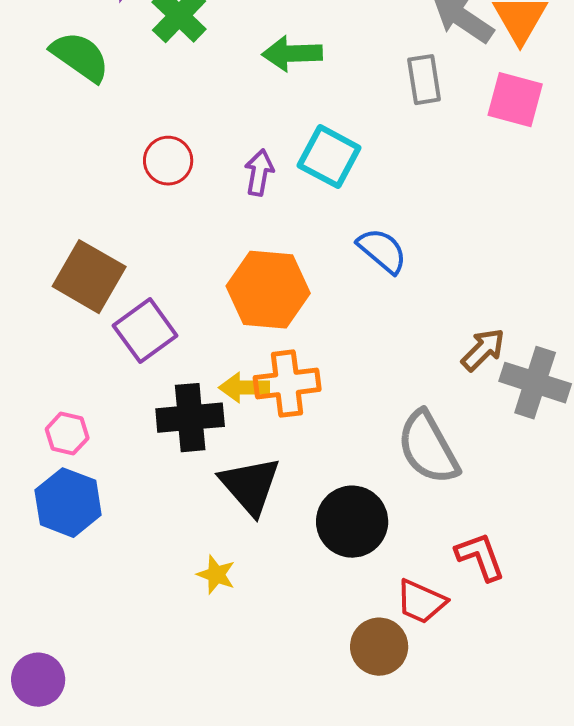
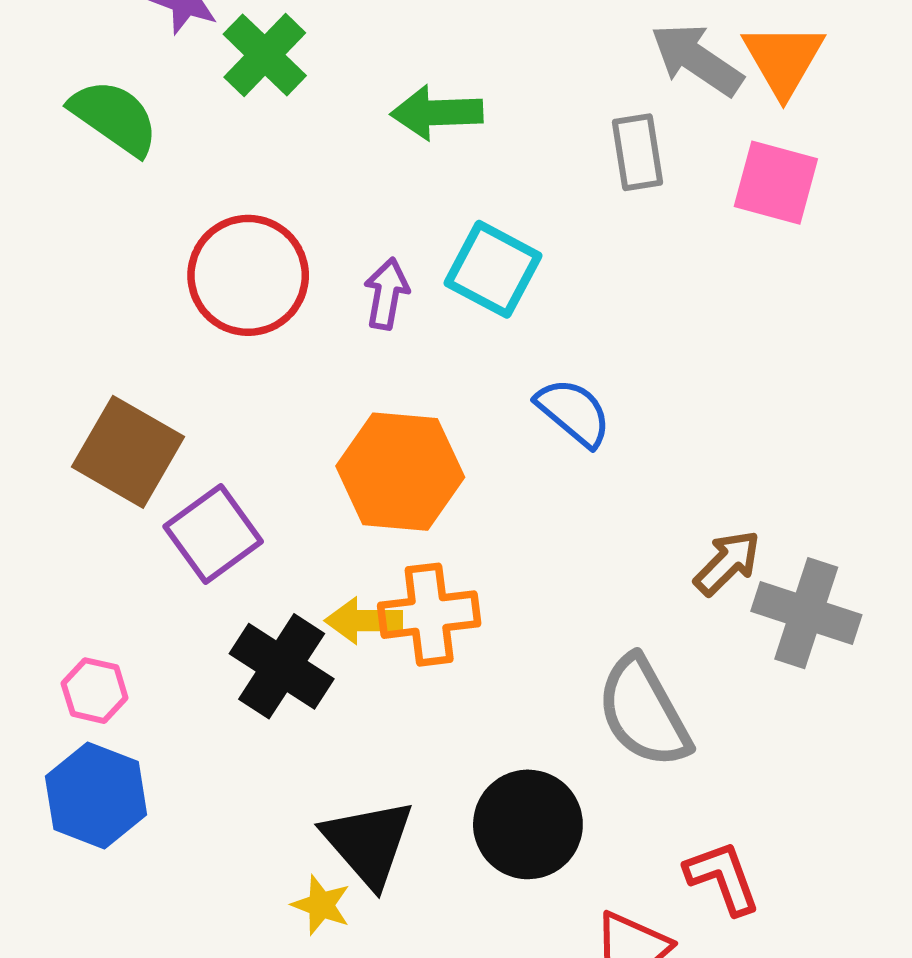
red circle: (168, 161) -> (248, 275), size x1.6
black cross: (190, 418) -> (282, 666), turned 38
black triangle: (250, 486) -> (368, 843), moved

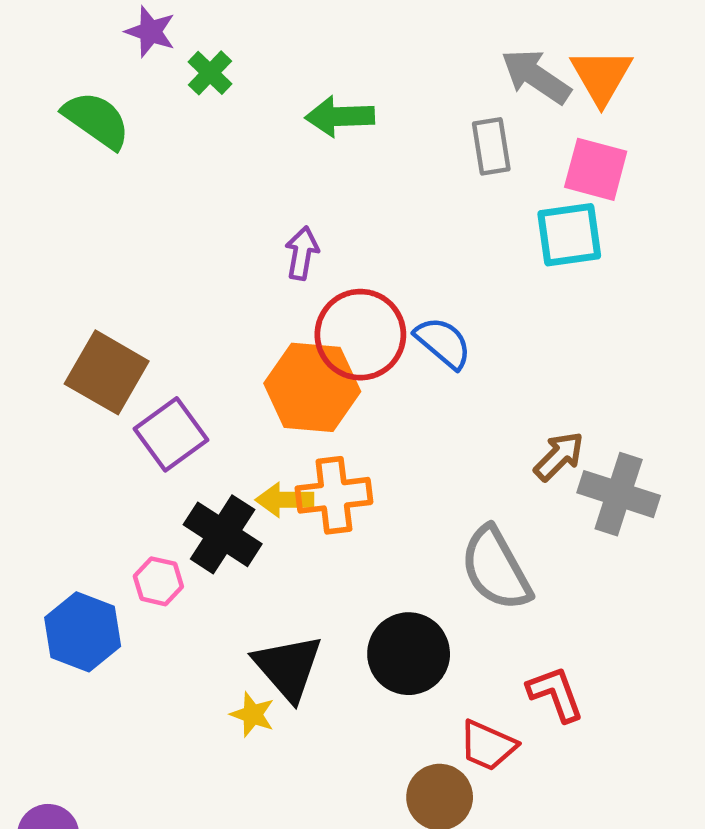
green cross: (265, 55) -> (210, 73), size x0.7
cyan square: (493, 269) -> (569, 235), moved, turned -36
red circle: (248, 275) -> (360, 335), moved
pink hexagon: (95, 691) -> (158, 581), moved

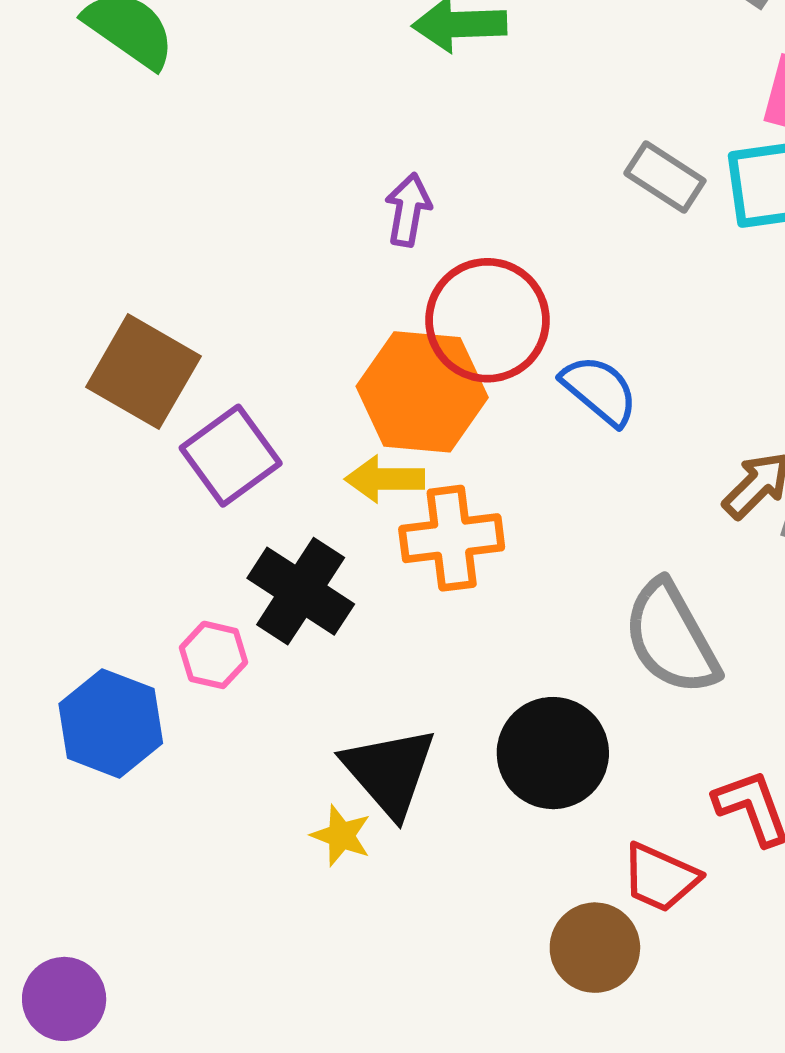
gray rectangle: (491, 146) -> (665, 177), moved, turned -48
blue semicircle: (443, 343) -> (600, 390), moved
yellow arrow: (285, 500) -> (385, 479), moved

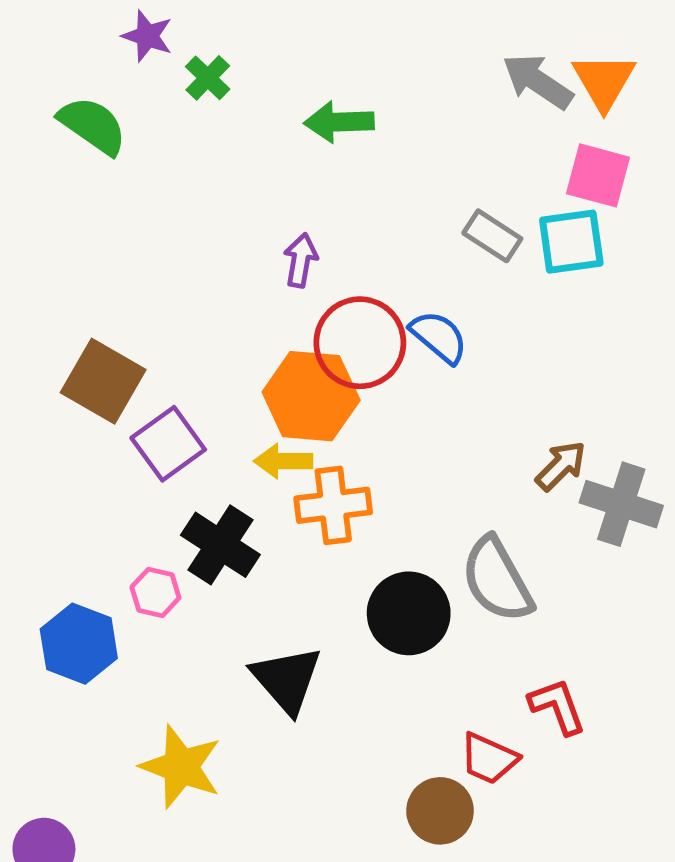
blue semicircle: (600, 390) -> (439, 337), moved
black circle: (553, 753) -> (409, 613), moved
yellow star: (341, 836) -> (181, 767), moved, size x1.8

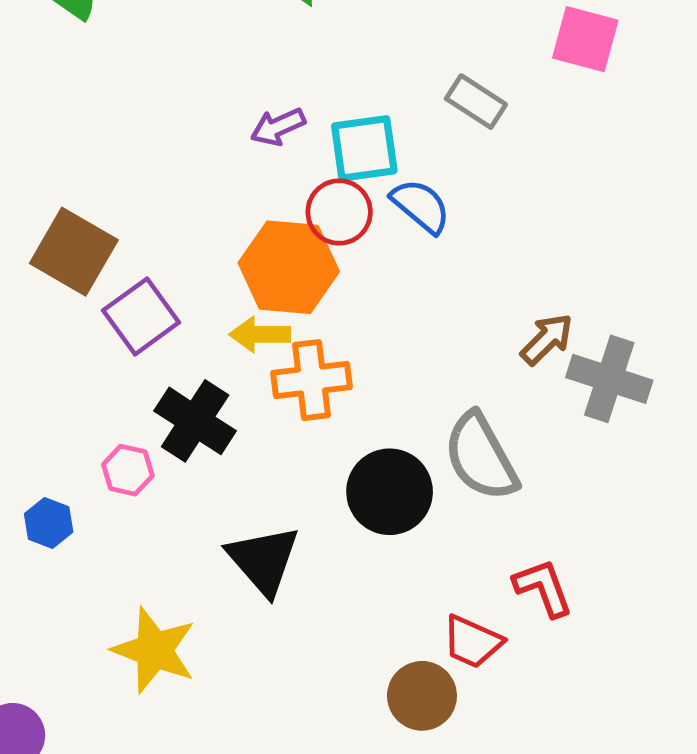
cyan square: (571, 242) -> (364, 148), moved
purple arrow: (301, 260) -> (278, 127), turned -124
red circle: (360, 343) -> (339, 212), size x0.7
blue hexagon: (79, 644) -> (49, 523), size x0.6

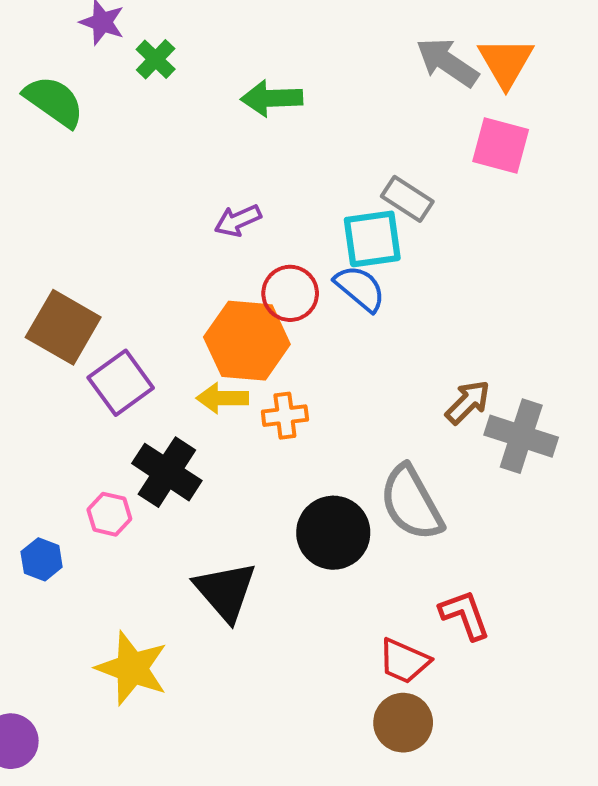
cyan square: (364, 148) -> (372, 239), moved
orange cross: (312, 380) -> (285, 416), moved, size x0.7
brown circle: (422, 696) -> (403, 723), moved

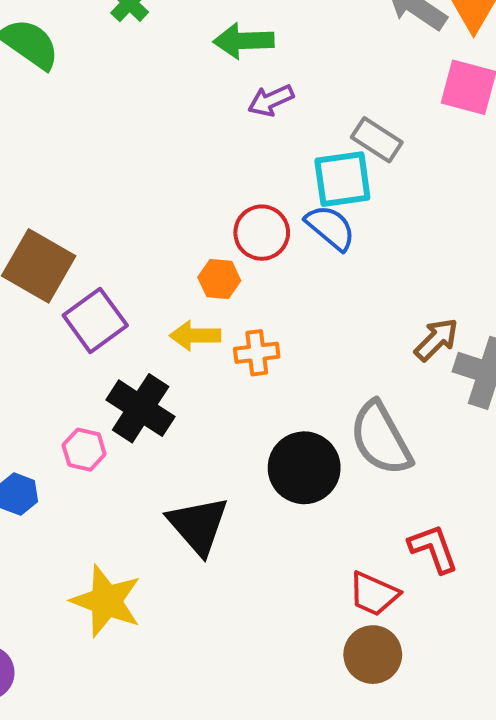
purple arrow: (238, 220) -> (271, 100), moved
orange hexagon: (247, 341) -> (219, 279), size x0.5

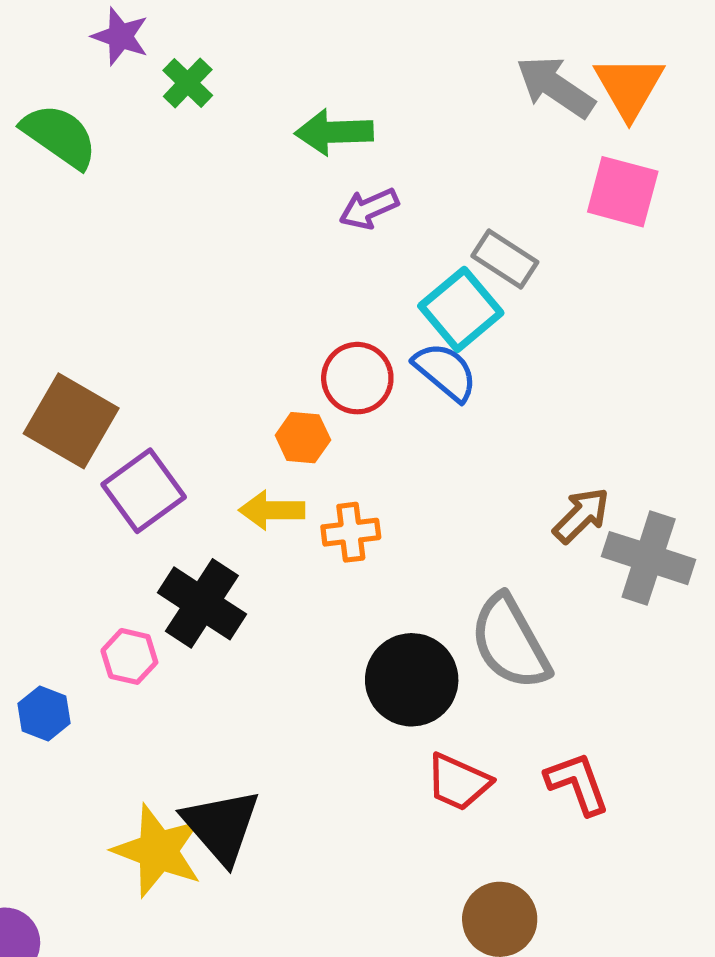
cyan square: (342, 179) -> (461, 309), turned -32
black triangle: (198, 525) -> (221, 826), moved
red trapezoid: (374, 594) -> (458, 782), moved

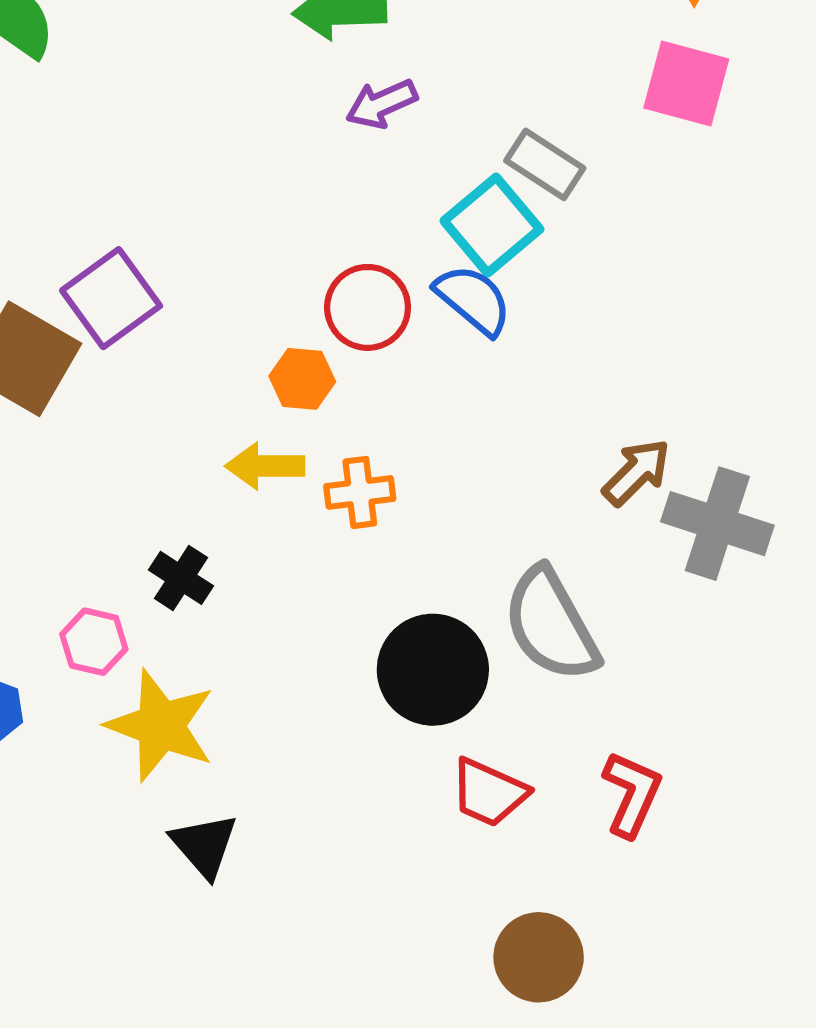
purple square: (144, 491) -> (111, 298), moved
black cross: (202, 603) -> (181, 578), size x0.6
red L-shape: (577, 783) -> (632, 794), turned 44
black triangle: (221, 826) -> (204, 845), size x0.7
yellow star: (158, 851) -> (161, 726), moved

